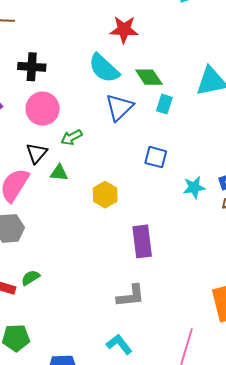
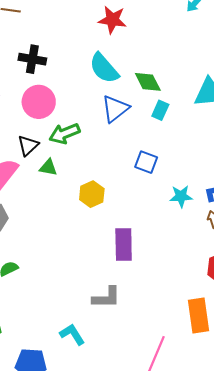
red star: (124, 30) -> (112, 20), moved
green arrow: (72, 137) -> (64, 134), size x1.4
cyan L-shape: (119, 344) -> (72, 334), moved

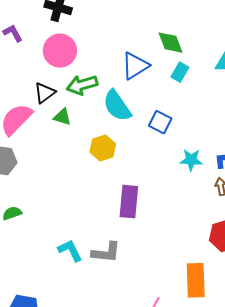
cyan semicircle: (104, 68) -> (117, 106), moved
cyan L-shape: (72, 334) -> (70, 250), moved

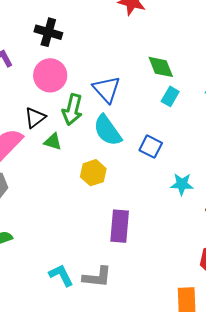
blue triangle: (135, 66) -> (107, 89), moved, turned -40
green arrow: (82, 85) -> (72, 110), turned -60

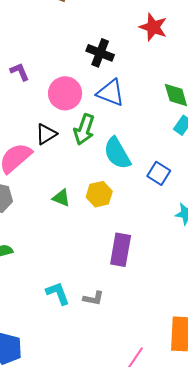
black cross: (48, 32) -> (100, 53), moved
blue triangle: (107, 89) -> (111, 93), moved, turned -32
green triangle: (53, 142) -> (61, 198), moved
gray L-shape: (97, 277) -> (93, 298), size x0.7

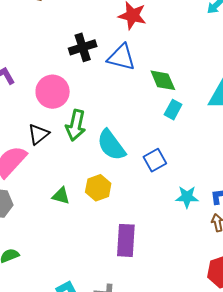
black cross: (100, 53) -> (83, 47), turned -32
blue triangle: (111, 93) -> (121, 57), moved
blue square: (159, 173) -> (155, 160), turned 35

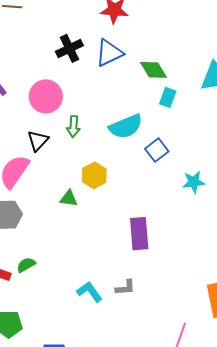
blue triangle: (121, 57) -> (109, 53), turned -32
green arrow: (76, 125) -> (73, 126), size x0.7
cyan semicircle: (111, 145) -> (126, 126), moved, turned -68
yellow hexagon: (98, 188) -> (94, 175), moved

